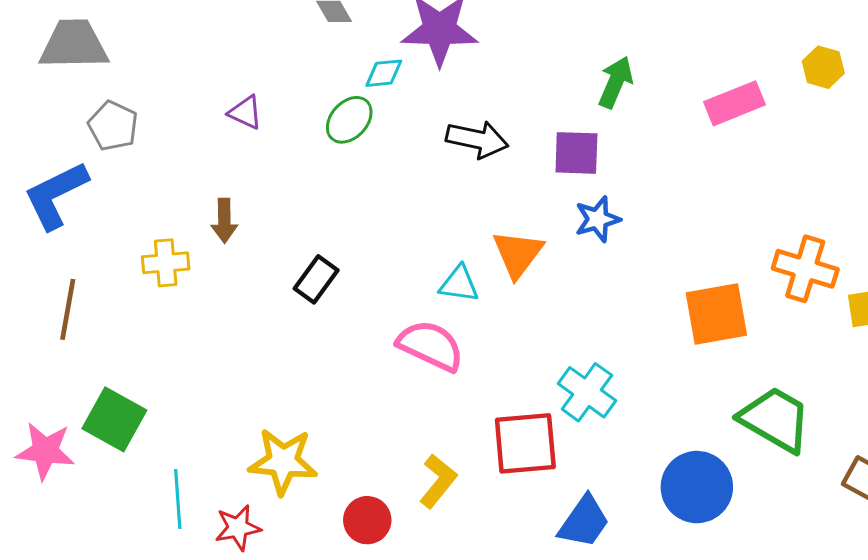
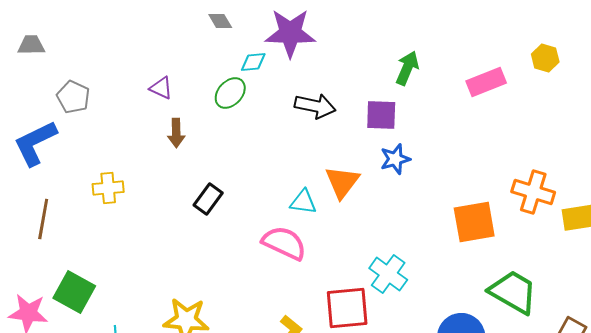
gray trapezoid: (74, 45) -> (31, 45), moved, size x0.6
brown arrow: (224, 221) -> (176, 133), moved

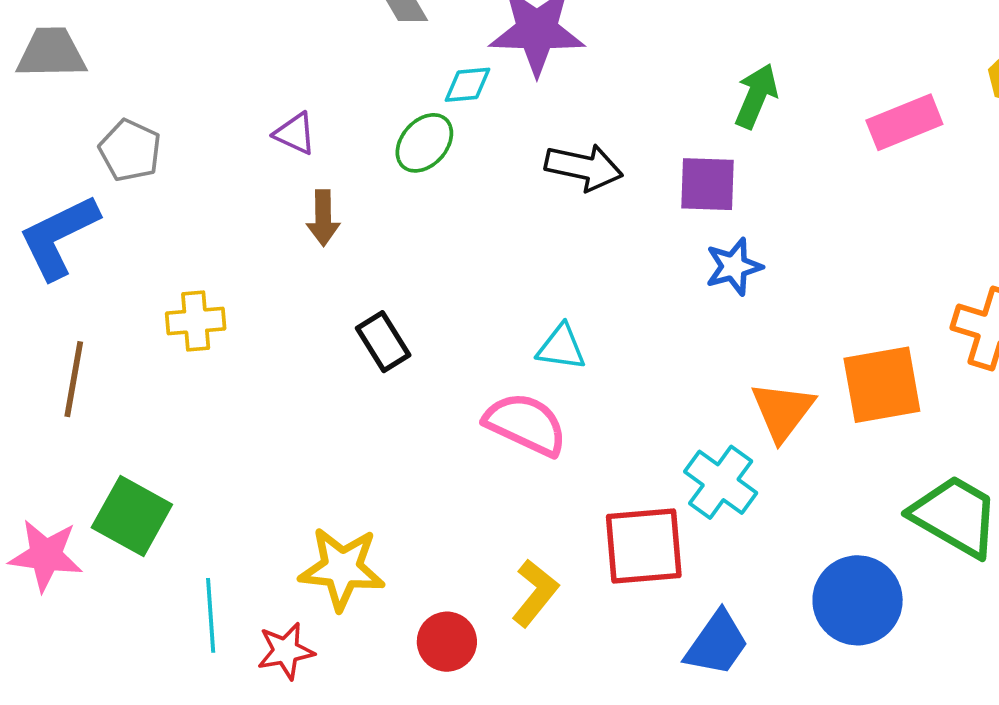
gray trapezoid: (31, 45) -> (51, 53), size x1.4
orange triangle: (342, 182) -> (783, 411), moved
black rectangle: (208, 199) -> (383, 342), turned -68

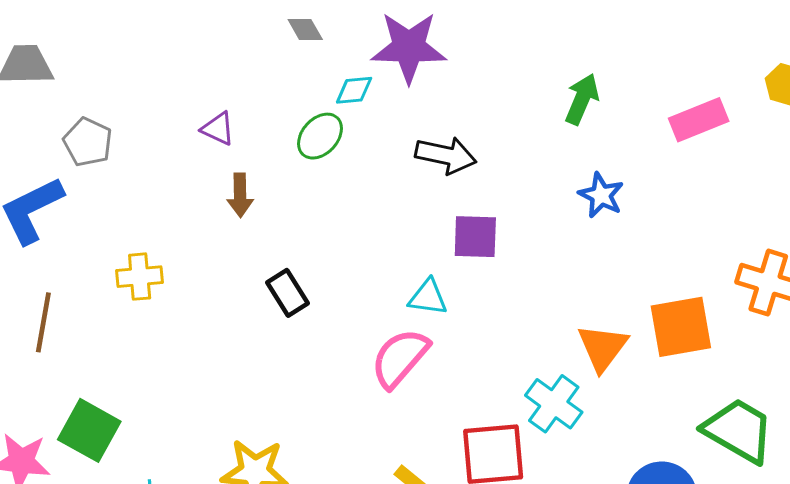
purple square: (708, 184) -> (475, 237), moved
blue star: (734, 267) -> (601, 195), moved, turned -30
pink semicircle: (526, 424) -> (400, 358), turned -74

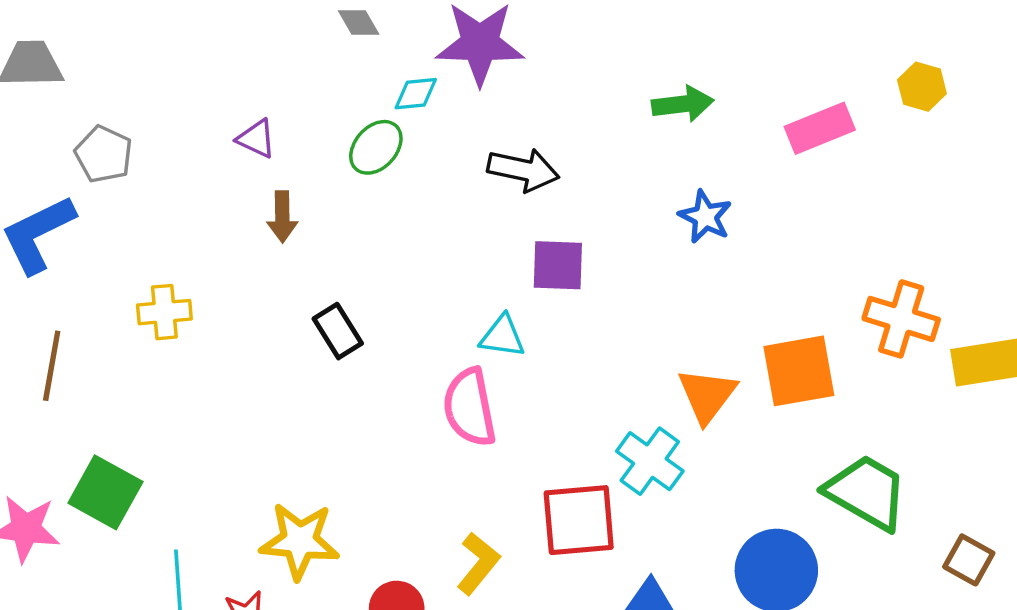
green arrow: (582, 99) -> (683, 104), turned 60
pink semicircle: (400, 358) -> (469, 407), turned -52

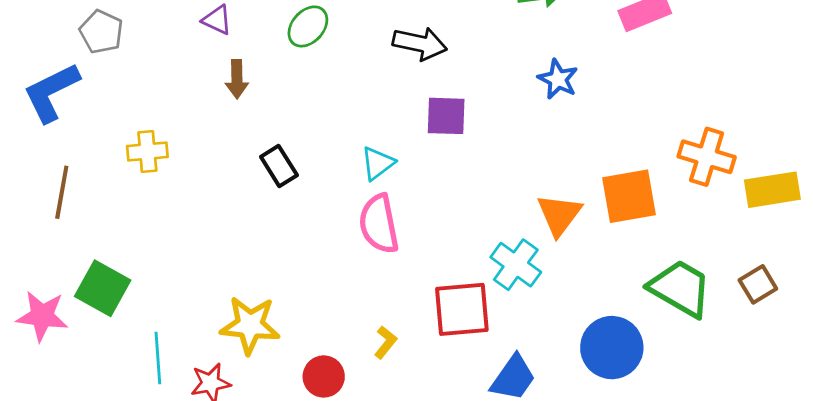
cyan triangle: (502, 336) -> (378, 163), moved, turned -45
brown square: (969, 560) -> (758, 284), moved, turned 30
yellow L-shape: (478, 563) -> (386, 342), size x0.7

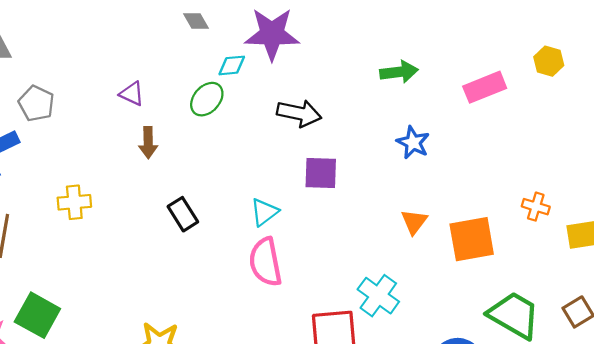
orange cross: (707, 157) -> (536, 207), size x0.6
orange triangle: (559, 215) -> (414, 222), moved, size x0.7

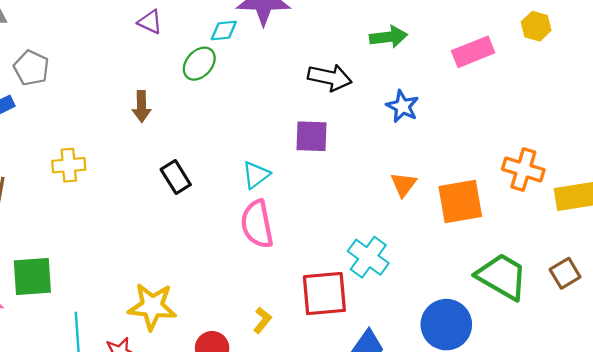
purple triangle: (132, 94) -> (150, 22), moved
black arrow: (299, 113) -> (330, 78), moved
orange cross: (536, 207) -> (523, 169), size x1.5
green square: (37, 315) -> (32, 276), turned -33

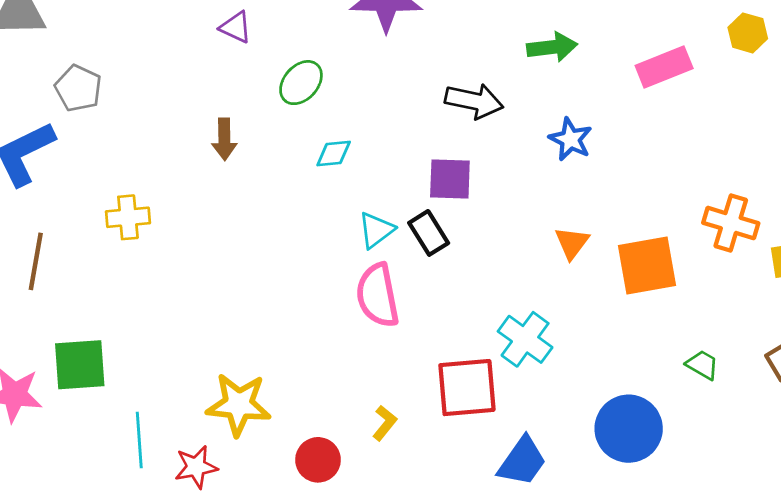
cyan diamond: (224, 30) -> (334, 153), moved
black rectangle: (176, 177) -> (429, 233), moved
green trapezoid: (502, 276) -> (702, 365), size x0.5

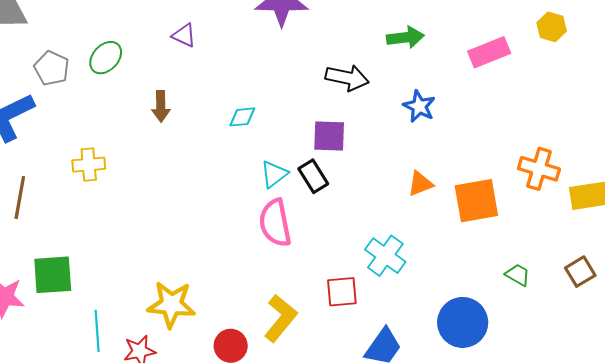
purple triangle: (236, 27) -> (184, 35), moved
green ellipse: (301, 83) -> (106, 58), moved
orange triangle: (572, 243) -> (420, 184), turned 32
red square: (467, 388) -> (342, 292), size x0.7
yellow L-shape: (385, 423) -> (280, 318), size x1.8

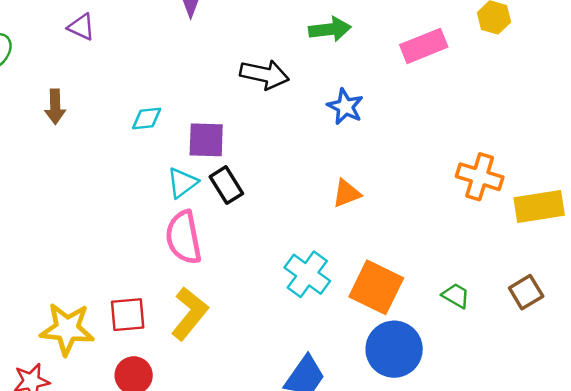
purple square: (329, 136) -> (206, 140), moved
orange square: (476, 201) -> (376, 287), moved, turned 36
red square: (342, 292) -> (128, 315), moved
yellow L-shape: (280, 318) -> (190, 313), moved

